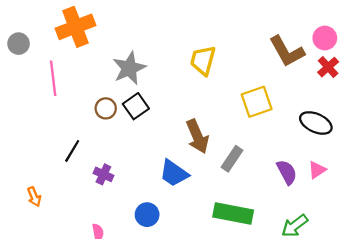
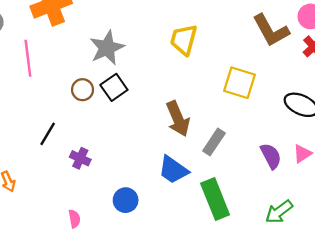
yellow square: (257, 102) -> (239, 83), turned 36
blue trapezoid: (174, 173) -> (173, 170), moved
green rectangle: (233, 213) -> (215, 199), turned 57

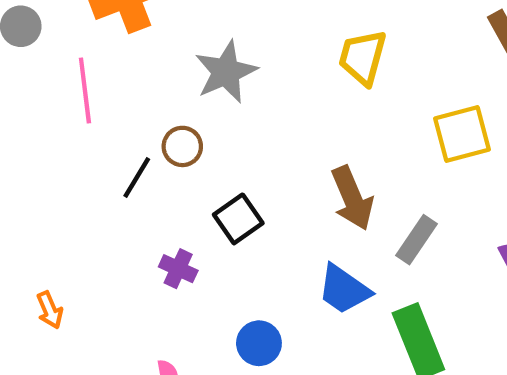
yellow square: (239, 83) -> (462, 134), turned -32
black square: (114, 87) -> (238, 219), moved
black line: (48, 134) -> (137, 177), moved

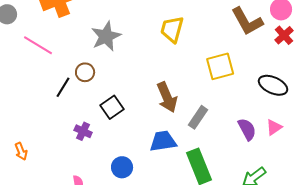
pink line: (85, 90) -> (38, 45), turned -52
blue trapezoid: (344, 289) -> (163, 141), turned 136

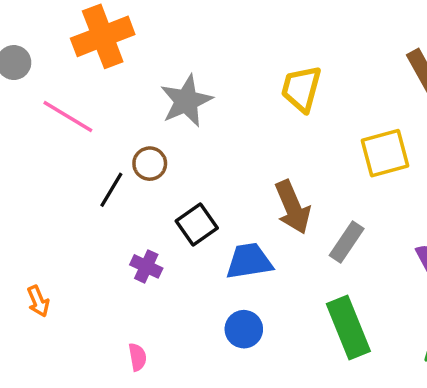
blue trapezoid: (163, 141) -> (249, 261), moved
blue circle: (122, 167) -> (244, 329), moved

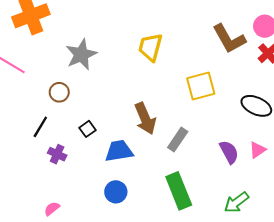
black line: (111, 190) -> (40, 127), moved
black square: (197, 225) -> (88, 129), size x0.7
pink semicircle: (138, 357) -> (52, 209), turned -119

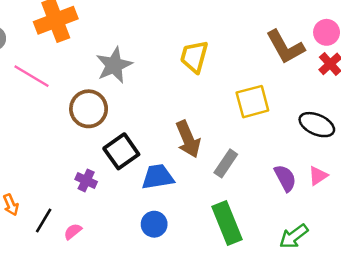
brown circle: (59, 92) -> (89, 109), size x1.6
black line: (40, 127) -> (44, 221), moved
black square: (88, 129) -> (121, 151), size x1.8
pink semicircle: (52, 209) -> (73, 231), moved

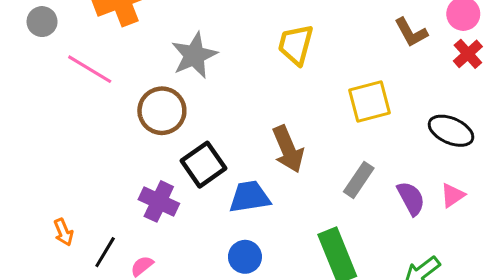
brown L-shape: (285, 47) -> (411, 32), size x0.7
gray rectangle: (226, 163) -> (359, 180), moved
purple cross: (86, 180) -> (159, 201), size x1.4

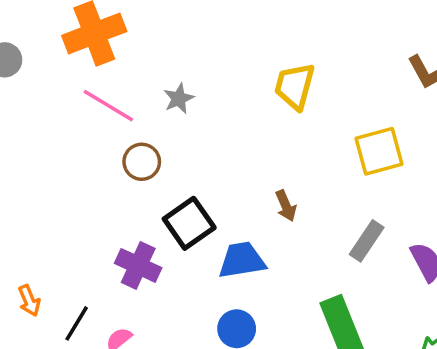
gray star: (194, 55) -> (179, 99), size x0.6
pink line: (90, 69) -> (108, 106), moved
brown circle: (162, 111) -> (142, 162), size x0.7
brown arrow: (288, 149) -> (286, 206), size x0.6

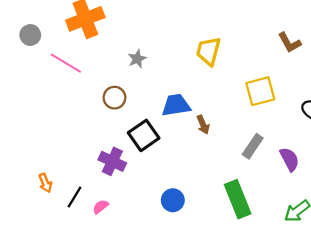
pink line: (108, 106) -> (66, 63), moved
blue trapezoid: (242, 260) -> (176, 105), moved

